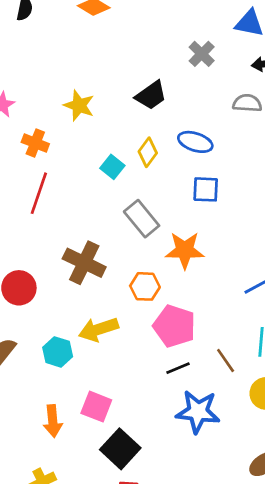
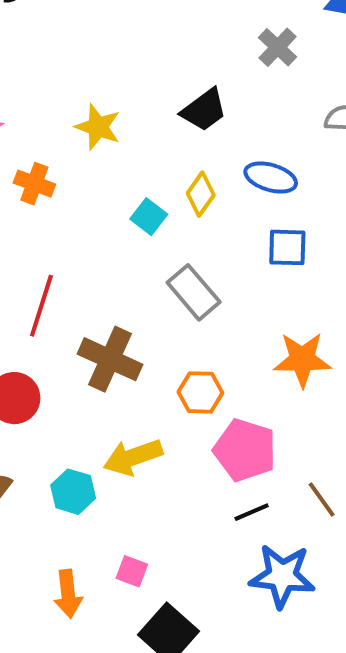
red line: (39, 193) -> (41, 306), moved
orange star: (185, 250) -> (302, 359), moved
pink square: (96, 407) -> (132, 571), size x0.7

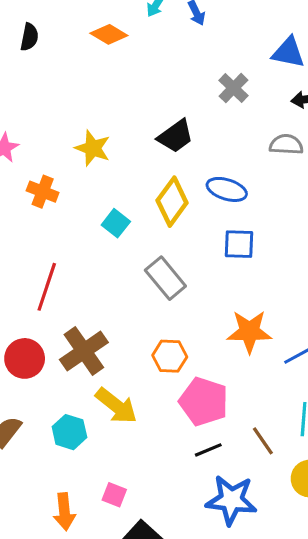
yellow diamond: (201, 194) -> (172, 202), size x1.4
cyan square: (149, 217) -> (116, 223), moved
brown cross: (110, 359) -> (84, 351), moved, turned 30
yellow arrow: (133, 457) -> (116, 406), turned -123

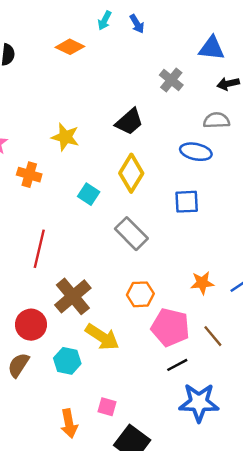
blue ellipse: (227, 189) -> (196, 152), moved
orange star: (249, 332) -> (202, 283), moved, size x0.7
red circle: (25, 358) -> (31, 325), moved
brown line: (263, 441) -> (213, 336), moved

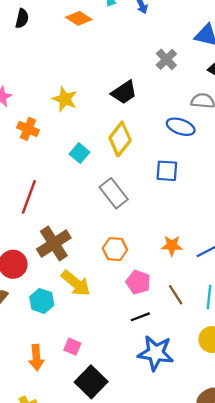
pink pentagon: (170, 327) -> (138, 282), size x0.7

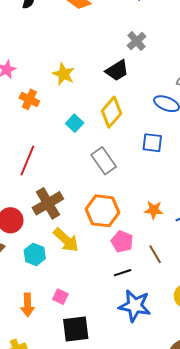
gray cross: (166, 59) -> (137, 41), moved
orange hexagon: (115, 249) -> (102, 211), size x1.5
black square: (91, 382) -> (76, 329), turned 36

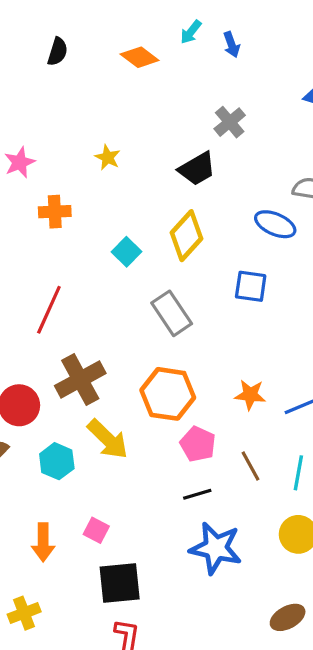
yellow star: (64, 74) -> (108, 157), moved, size x0.7
orange cross: (29, 99) -> (55, 212), turned -30

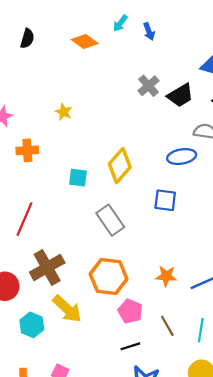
black trapezoid: (197, 169) -> (180, 95), moved
blue ellipse: (275, 224) -> (182, 157), turned -32
cyan square: (126, 252) -> (78, 178), turned -36

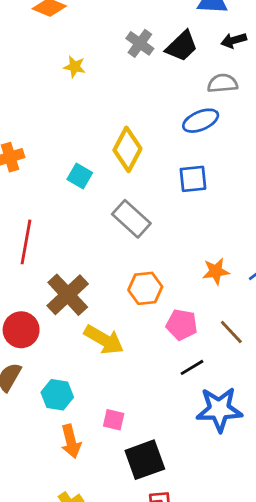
yellow star: (64, 112) -> (75, 67), moved
cyan square: (78, 178) -> (80, 176), turned 36
orange hexagon: (109, 276) -> (145, 288), size x0.7
cyan hexagon: (32, 325) -> (57, 395), moved

